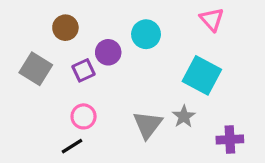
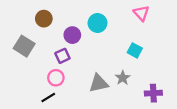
purple square: (84, 70) -> (62, 56), moved
cyan square: (202, 75) -> (135, 50), size x0.6
gray triangle: (148, 125) -> (99, 83), turned 40

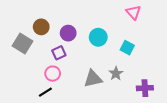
brown circle: (44, 19) -> (41, 27), moved
cyan circle: (97, 23) -> (98, 37), moved

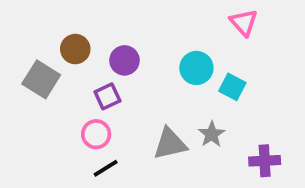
cyan circle: (98, 37) -> (196, 68), moved
black line: (45, 92) -> (106, 168), moved

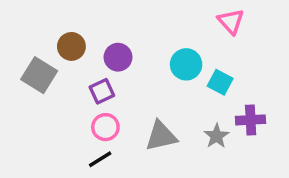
pink circle: (96, 134) -> (105, 127), moved
gray star: (212, 134) -> (217, 136), moved
purple cross: (265, 161) -> (251, 120), moved

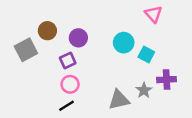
gray square: (39, 75) -> (26, 50), turned 30
gray triangle: (161, 136) -> (119, 100), moved

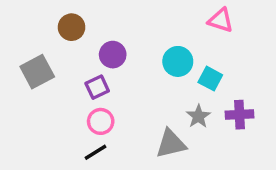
pink triangle: (153, 14) -> (221, 20), turned -30
brown circle: (47, 31) -> (72, 27), moved
gray star: (144, 90) -> (198, 116), moved

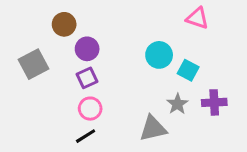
purple circle: (113, 55) -> (87, 49), moved

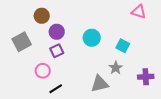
pink triangle: (197, 18) -> (139, 12), moved
cyan circle: (159, 55) -> (92, 38), moved
purple cross: (214, 102) -> (146, 77), moved
pink circle: (90, 109) -> (43, 71), moved

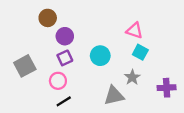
pink triangle: (139, 12) -> (135, 30), moved
cyan circle: (92, 38) -> (100, 56), moved
gray square: (22, 42) -> (25, 66), moved
pink circle: (43, 71) -> (58, 81), moved

